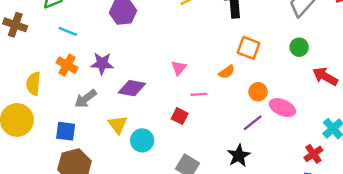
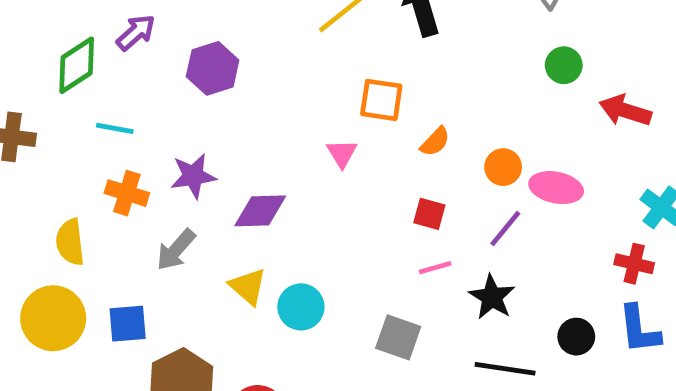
orange square: (249, 48) -> (381, 100), moved
pink line: (199, 94) -> (435, 268), moved
red square: (180, 116) -> (429, 214), moved
blue square: (66, 131) -> (128, 324), moved
red cross: (313, 154) -> (634, 264), turned -30

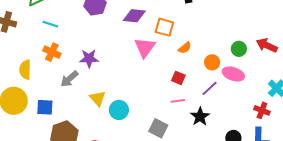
green circle: (564, 65) -> (239, 49), moved
pink triangle: (342, 153) -> (145, 47), size x1.6
purple star: (193, 176) -> (89, 58), moved
purple diamond: (260, 211) -> (134, 16), moved

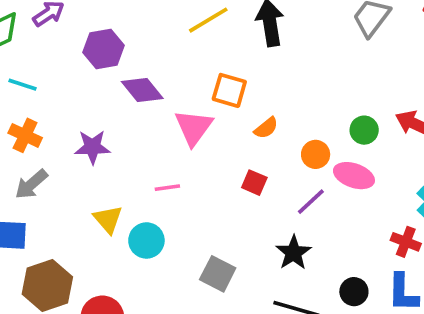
purple diamond: (134, 16) -> (142, 90), moved, turned 45
gray arrow: (69, 79) -> (31, 184), moved
pink line: (178, 101) -> (167, 188), moved

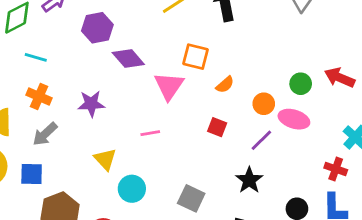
cyan circle: (146, 240) -> (132, 189), moved

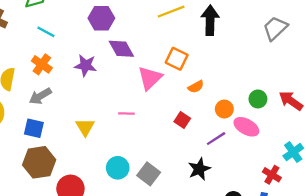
purple star: (91, 104) -> (85, 65), moved
blue square: (32, 174) -> (34, 128), moved
cyan circle: (132, 189) -> (118, 168), moved

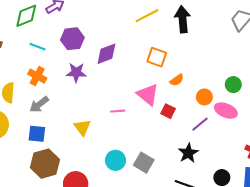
purple hexagon: (101, 18) -> (72, 39), moved
purple diamond: (121, 49) -> (106, 54), turned -75
pink triangle: (150, 78) -> (148, 95), moved, turned -30

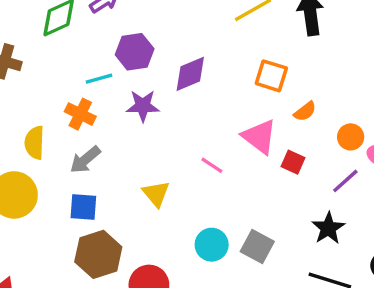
cyan line: (37, 47) -> (99, 79), moved, turned -35
pink line: (118, 111) -> (212, 165), turned 40

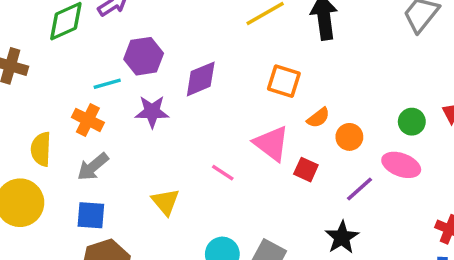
orange circle: (351, 137) -> (349, 137), moved

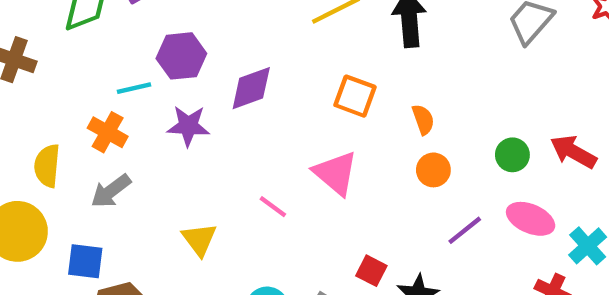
orange semicircle: (318, 118) -> (423, 119), moved, turned -75
pink ellipse: (401, 165) -> (531, 219), moved
red square: (306, 170) -> (371, 271), moved
purple line: (359, 189) -> (465, 230), moved
blue square: (91, 215) -> (85, 261), moved

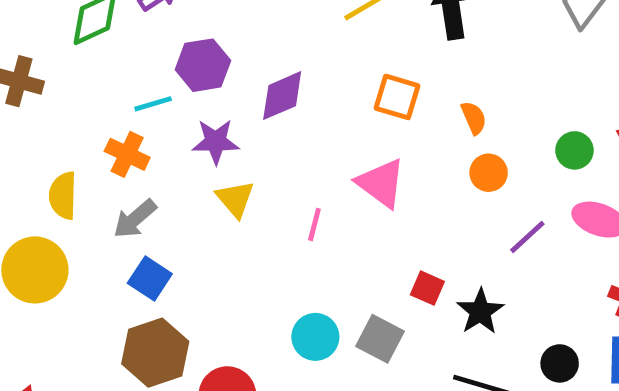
pink line: (273, 207) -> (314, 224), turned 72
yellow triangle: (199, 239) -> (235, 199), moved
blue square: (85, 261) -> (150, 279), moved, turned 30

